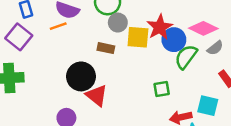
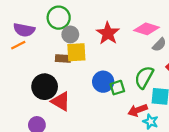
yellow square: (138, 37) -> (76, 52), moved
blue circle: (174, 40) -> (103, 82), moved
green semicircle: (186, 57) -> (144, 77), moved

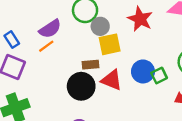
purple semicircle: (24, 30) -> (50, 29), turned -35
brown rectangle: (63, 59) -> (91, 65), moved
red triangle: (61, 101) -> (112, 80), moved

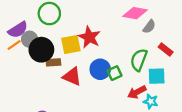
red star: (140, 19) -> (89, 37), moved
gray circle: (100, 26) -> (30, 39), moved
black circle: (81, 86) -> (41, 50), moved

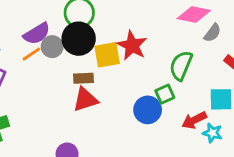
black circle: (41, 50) -> (79, 39), moved
green semicircle: (139, 60) -> (181, 66), moved
blue circle: (100, 69) -> (148, 110), moved
red triangle: (72, 76) -> (85, 100), moved, turned -42

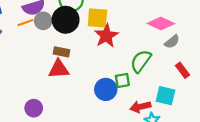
yellow square: (107, 55) -> (97, 18), moved

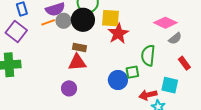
green semicircle: (141, 61) -> (148, 55), turned -30
purple circle: (34, 108) -> (69, 88), moved

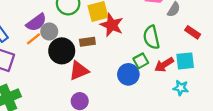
black circle: (83, 20) -> (62, 51), moved
brown rectangle: (80, 48) -> (87, 42), moved
red arrow: (148, 95) -> (164, 65), moved

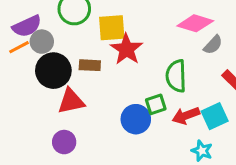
cyan square: (185, 61) -> (215, 116), turned -30

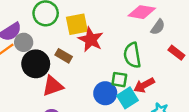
brown rectangle: (90, 65) -> (64, 56), turned 35
green square: (156, 104) -> (119, 80), turned 35
cyan square: (215, 116) -> (127, 98), moved

